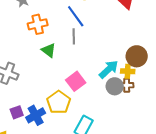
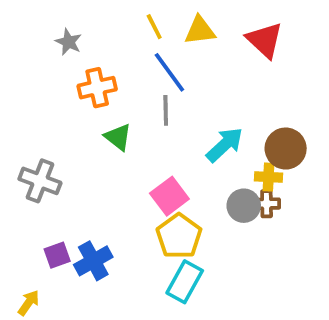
cyan arrow: (109, 69) -> (225, 145), moved
yellow pentagon: (59, 102) -> (179, 236), moved

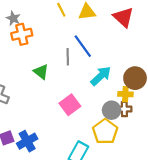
blue line: (169, 72) -> (83, 46), moved
orange cross: (97, 88) -> (22, 34), moved
yellow pentagon: (179, 236) -> (105, 132), moved

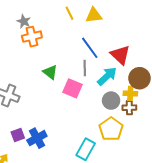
red triangle: (123, 17) -> (120, 55), moved
gray line: (68, 57) -> (85, 68), moved
pink square: (70, 105) -> (72, 88), moved, turned -30
gray circle: (112, 110) -> (111, 101), moved

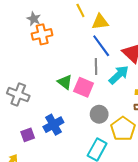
yellow triangle: (94, 15) -> (100, 22), moved
green triangle: (50, 72) -> (65, 82), moved
gray circle: (111, 101) -> (99, 114), moved
blue cross: (37, 138) -> (53, 125), moved

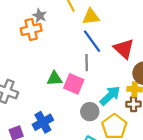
gray star: (34, 19) -> (40, 16), moved
cyan arrow: (119, 75) -> (110, 96), moved
green triangle: (65, 82) -> (55, 79), turned -42

